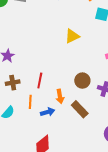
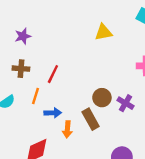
brown circle: (82, 81) -> (102, 98), moved
orange arrow: (60, 96) -> (67, 129), moved

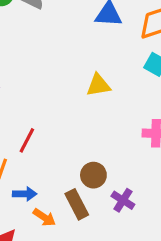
purple cross: (125, 103) -> (123, 200), moved
orange arrow: (67, 129) -> (44, 217), turned -63

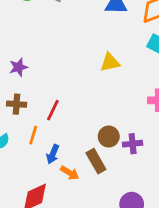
blue arrow: (25, 194) -> (53, 154), turned 114
purple cross: (123, 200) -> (133, 144), moved, turned -36

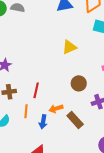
brown circle: (109, 137) -> (79, 83), moved
orange arrow: (70, 173) -> (56, 109), moved, turned 144

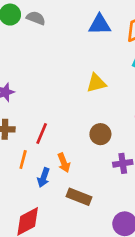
orange arrow: (56, 109) -> (64, 163), turned -104
brown rectangle: (75, 120) -> (79, 197), moved, turned -36

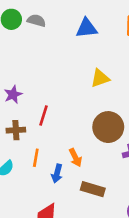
blue triangle: (100, 25) -> (87, 28), moved
red line: (42, 134) -> (44, 115), moved
brown circle: (100, 134) -> (108, 127), size x1.5

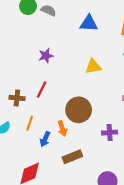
purple star: (13, 95) -> (46, 56), moved
brown circle: (108, 127) -> (79, 110), moved
brown rectangle: (93, 189) -> (72, 157), turned -48

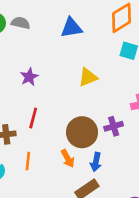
purple cross: (110, 133) -> (114, 126), moved
blue arrow: (45, 139) -> (96, 162), moved

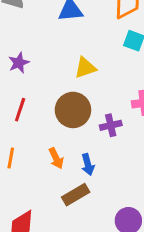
brown circle: (82, 132) -> (73, 110), moved
blue arrow: (96, 162) -> (88, 164), turned -30

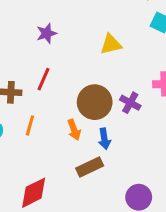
brown circle: (73, 110) -> (95, 102), moved
purple cross: (111, 125) -> (130, 103), turned 36

